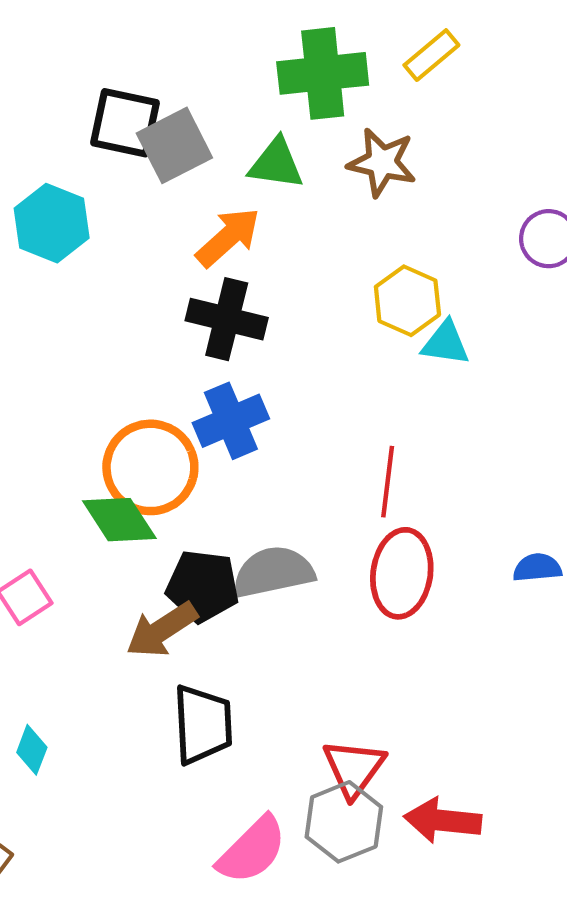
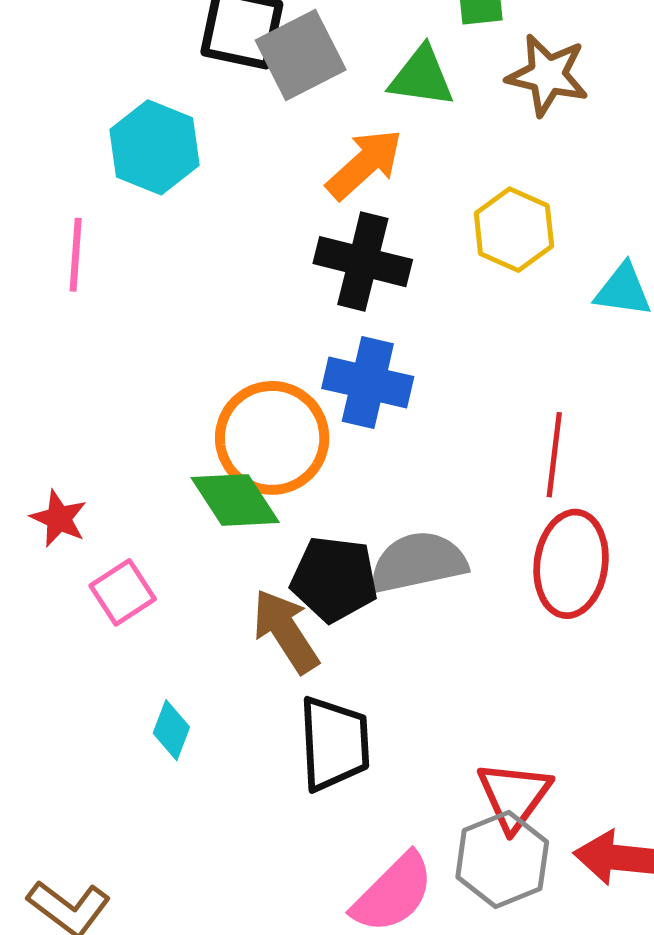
yellow hexagon: (407, 301) -> (514, 230), moved
blue cross: (231, 421) -> (368, 382), turned 36
brown arrow: (162, 630) -> (286, 631), turned 90
cyan diamond: (32, 750) -> (171, 730), moved

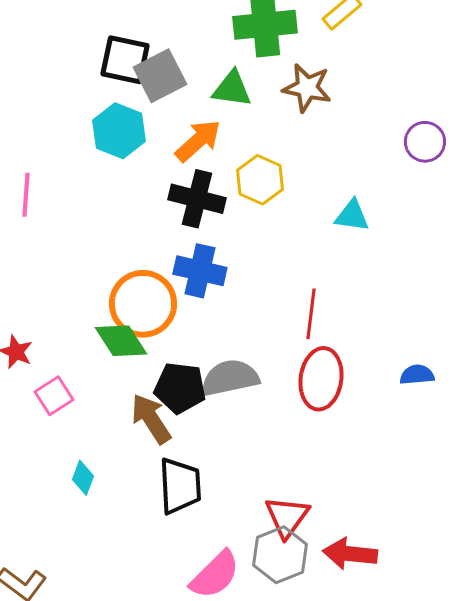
cyan hexagon: (155, 147) -> (119, 131), moved
yellow hexagon: (514, 230) -> (260, 180), moved

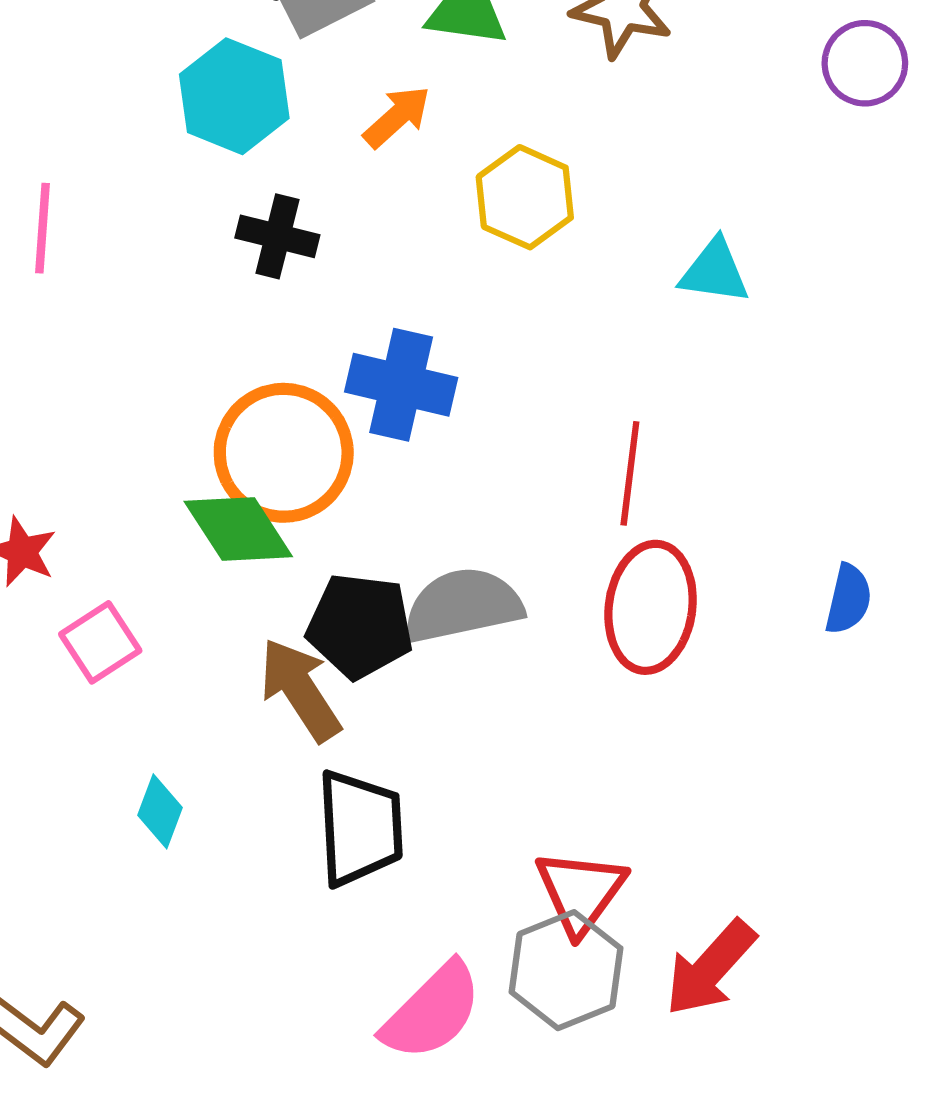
orange arrow: (198, 141) -> (397, 117), size x0.7
purple circle: (425, 142) -> (865, 63), moved
black cross: (197, 199) -> (277, 236), moved, size x0.7
blue semicircle: (417, 375) -> (848, 599), turned 108
red arrow: (350, 554) -> (710, 968), turned -54

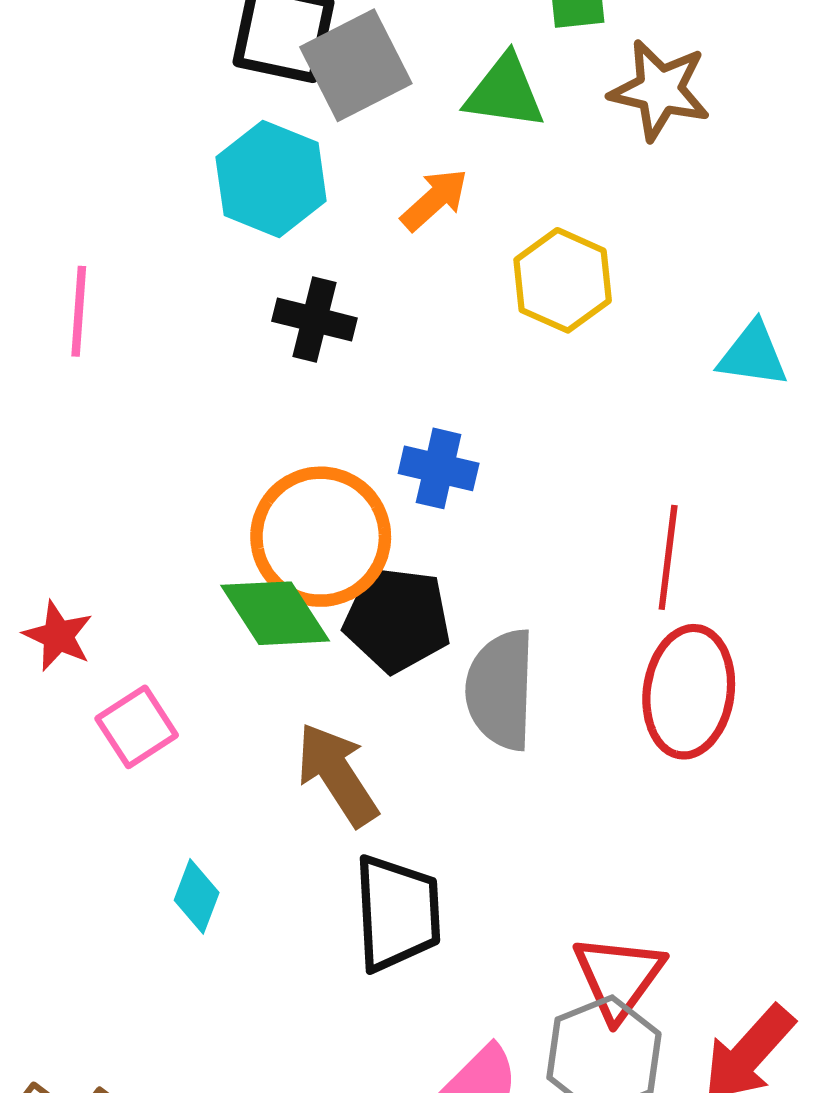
blue cross: (401, 385) -> (439, 468), size x0.7
gray semicircle: (463, 605) -> (501, 690), turned -76
black pentagon: (360, 626) -> (397, 619), moved

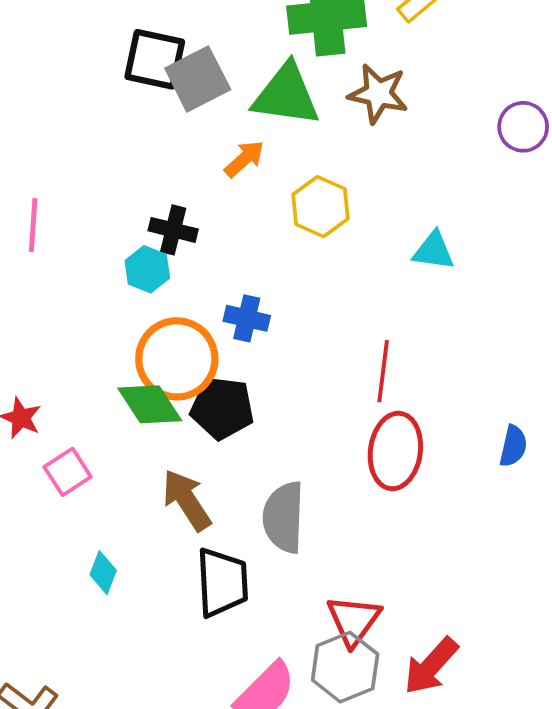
green triangle: (505, 92) -> (286, 95), size x1.4
cyan hexagon: (271, 179) -> (147, 269), moved, size x0.7
gray semicircle: (501, 690) -> (284, 517), moved

